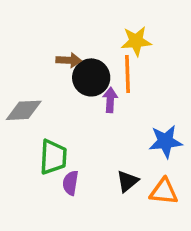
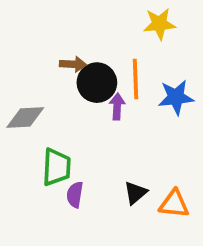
yellow star: (136, 41) -> (159, 24), moved
blue star: (165, 141) -> (176, 97), moved

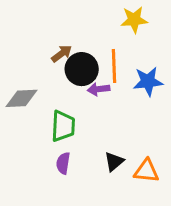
brown arrow: (73, 64) -> (62, 54), turned -40
purple arrow: (117, 106) -> (99, 89), turned -100
green trapezoid: (57, 167) -> (63, 126), moved

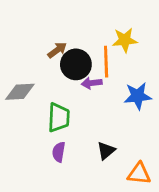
yellow star: (134, 20) -> (125, 40), moved
blue star: (148, 81) -> (138, 96), moved
orange triangle: (146, 171) -> (139, 174), moved

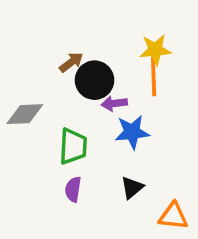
orange line: (106, 62) -> (154, 77), moved
blue star: (138, 96) -> (132, 132), moved

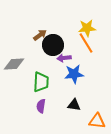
orange line: (154, 77) -> (86, 43), turned -30
black triangle: (132, 187) -> (74, 105), turned 48

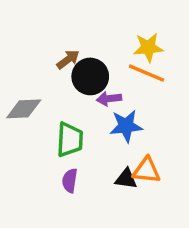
orange line: (86, 43) -> (147, 73), turned -35
orange triangle: (97, 121) -> (147, 170), moved

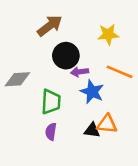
brown arrow: (68, 59) -> (50, 26), moved, size x1.5
orange line: (147, 73) -> (119, 72), moved
blue star: (126, 126) -> (92, 92), turned 30

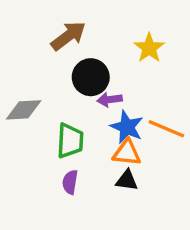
yellow star: (108, 34) -> (149, 48), turned -30
orange line: (119, 72) -> (166, 129), moved
orange triangle: (107, 124) -> (127, 153), moved

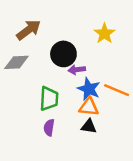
brown arrow: (68, 36) -> (29, 30), moved
gray diamond: (24, 110) -> (16, 62), moved

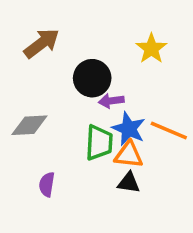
gray diamond: (16, 62) -> (29, 125), moved
green trapezoid: (49, 99) -> (99, 143), moved
purple semicircle: (49, 128) -> (47, 184), moved

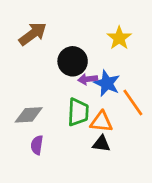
gray diamond: (29, 125) -> (29, 115), moved
blue star: (129, 129) -> (107, 83), moved
orange line: (169, 130) -> (133, 102), turned 32

